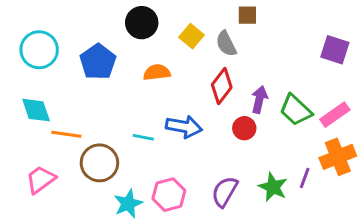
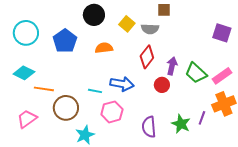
gray semicircle: (226, 44) -> (150, 29), turned -60
cyan diamond: (36, 110) -> (24, 73), turned -45
purple semicircle: (225, 192) -> (149, 127), turned -35
pink hexagon: (169, 195) -> (112, 112), moved

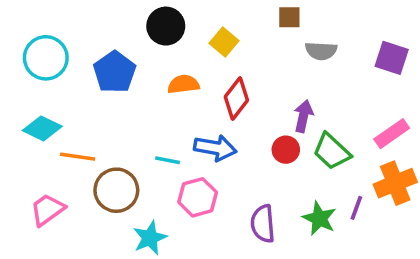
gray semicircle: (150, 29) -> (321, 51), moved
red diamond: (147, 57) -> (236, 98), moved
green trapezoid: (196, 73) -> (332, 151), moved

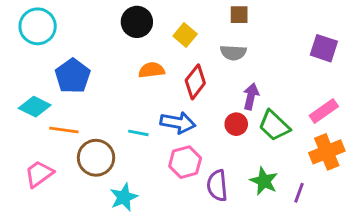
gray semicircle: (321, 51) -> (233, 53), moved
cyan circle: (46, 58) -> (38, 26), moved
blue pentagon: (115, 72) -> (73, 76), moved
pink hexagon: (198, 197) -> (185, 162), moved
purple line: (356, 208) -> (299, 193), moved

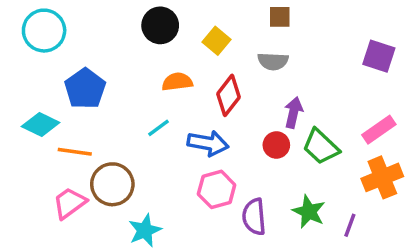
cyan line: (138, 133) -> (158, 128), moved, turned -48
pink trapezoid: (39, 174) -> (70, 203), moved

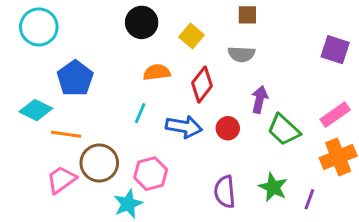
cyan line: (158, 128) -> (140, 113), turned -30
red circle: (276, 145) -> (228, 128), moved
pink hexagon: (217, 189) -> (151, 174), moved

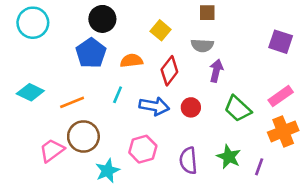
black circle: (142, 22) -> (102, 19), moved
blue pentagon: (75, 78) -> (91, 53), moved
purple arrow: (260, 100) -> (216, 71), moved
orange line: (66, 134) -> (72, 102), moved, turned -30
pink hexagon: (151, 174) -> (143, 149), moved

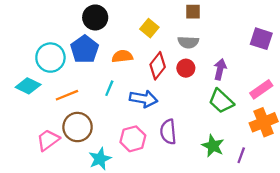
cyan circle: (33, 23) -> (50, 58), moved
purple arrow: (216, 71) -> (220, 69), moved
red circle: (191, 107) -> (186, 68), moved
purple semicircle: (188, 161) -> (168, 132), moved

